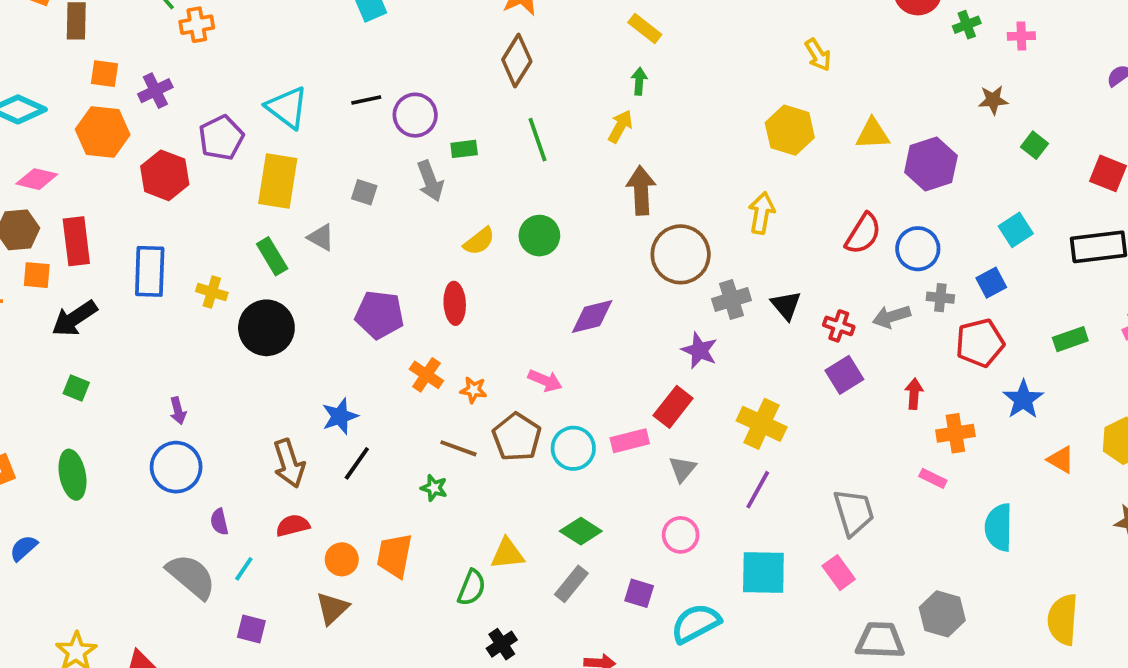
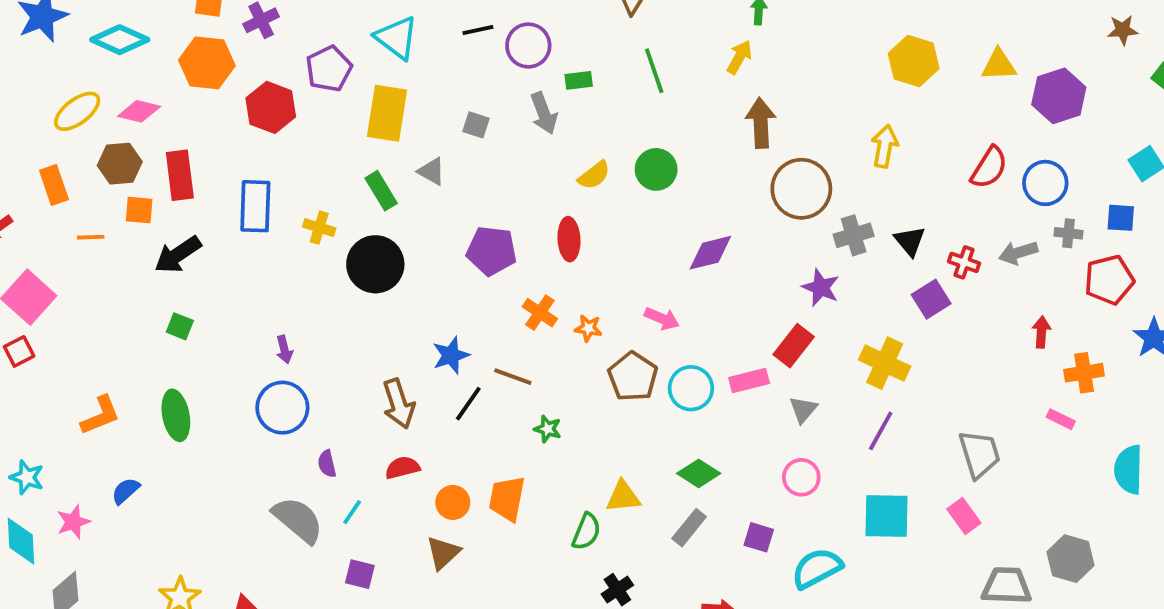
blue square: (991, 283) -> (1121, 218), turned 32
purple square: (844, 375) -> (931, 299), moved
brown line: (458, 448) -> (513, 377), moved

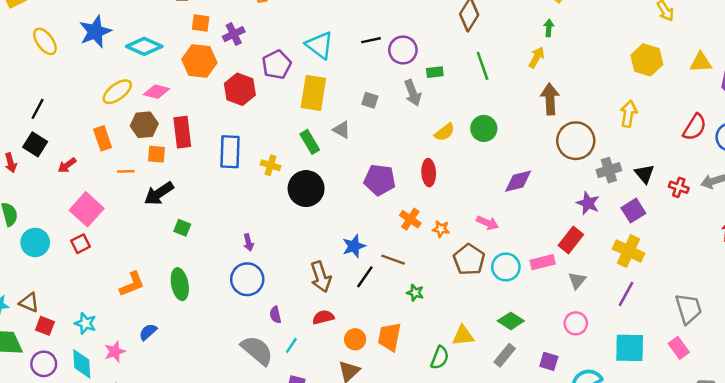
black arrow: (178, 255) -> (159, 193), moved
purple square: (931, 299) -> (633, 211), moved

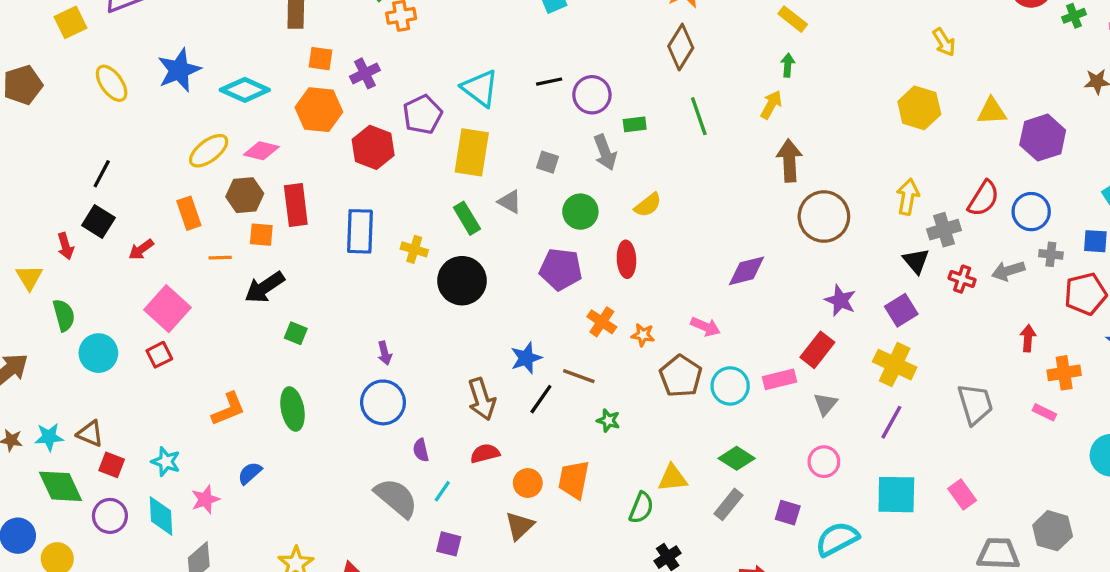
yellow arrow: (628, 114) -> (908, 197), moved
green circle: (484, 128) -> (580, 212), moved
gray cross: (609, 170) -> (944, 230), moved
gray trapezoid: (689, 309) -> (975, 404), moved

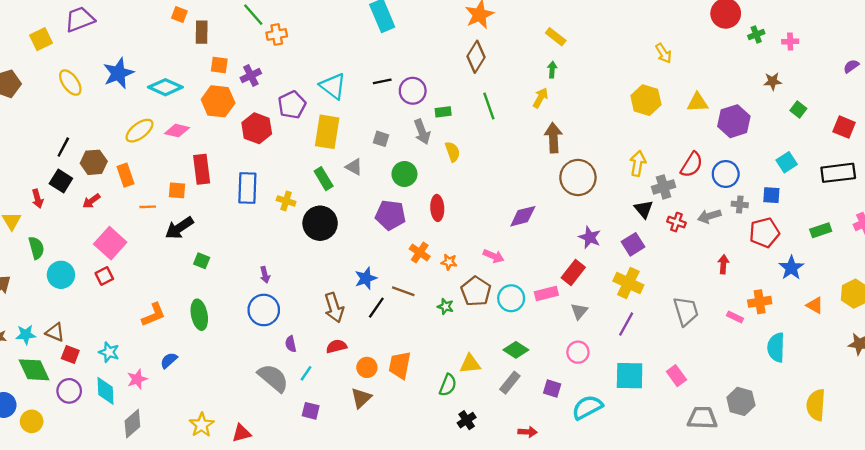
brown hexagon: (245, 195) -> (94, 162), moved
yellow semicircle: (648, 205) -> (453, 152), moved, turned -72
orange cross: (1064, 373) -> (760, 302), moved
green star: (608, 421) -> (445, 306), moved

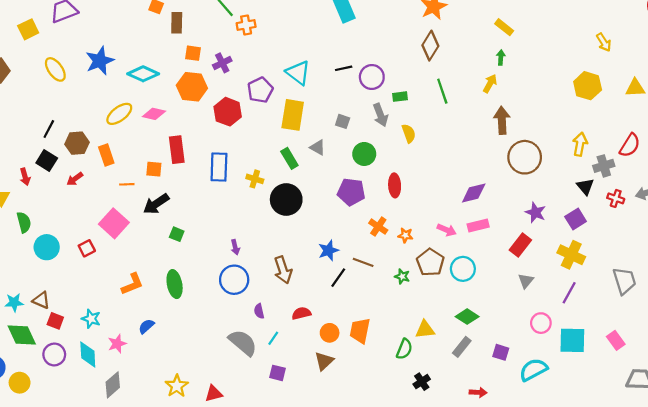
pink square: (110, 243) -> (114, 223), moved
pink rectangle: (546, 294) -> (478, 226), moved
brown arrow: (334, 308) -> (283, 270), moved
pink circle: (578, 352) -> (541, 323), moved

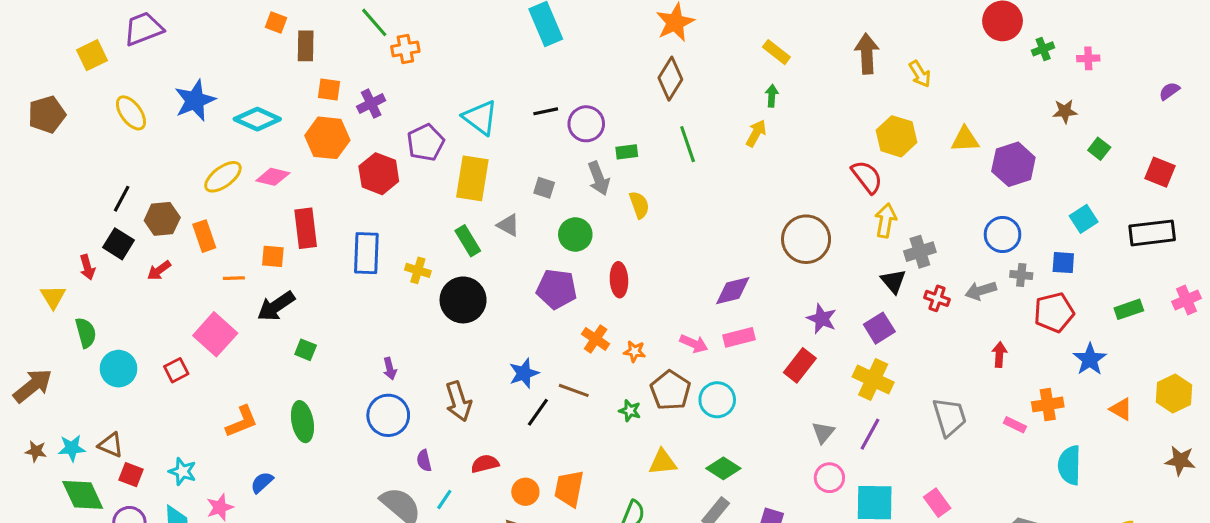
brown arrow: (502, 120) -> (867, 54), moved
red semicircle: (630, 145) -> (867, 177), moved, turned -70
gray triangle: (526, 281) -> (823, 433), moved
yellow triangle: (425, 330) -> (663, 462), moved

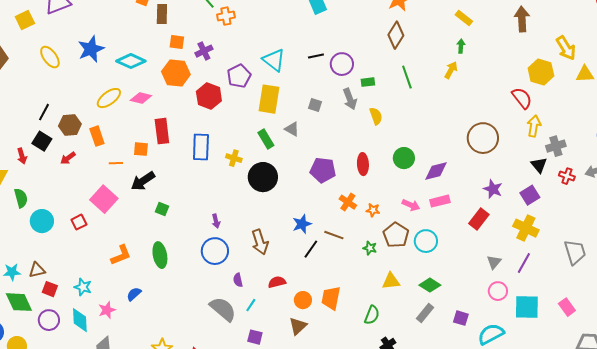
yellow arrow: (920, 74) -> (566, 48), moved, size x1.4
green circle: (575, 234) -> (404, 158), moved
brown triangle: (111, 445) -> (37, 270), turned -36

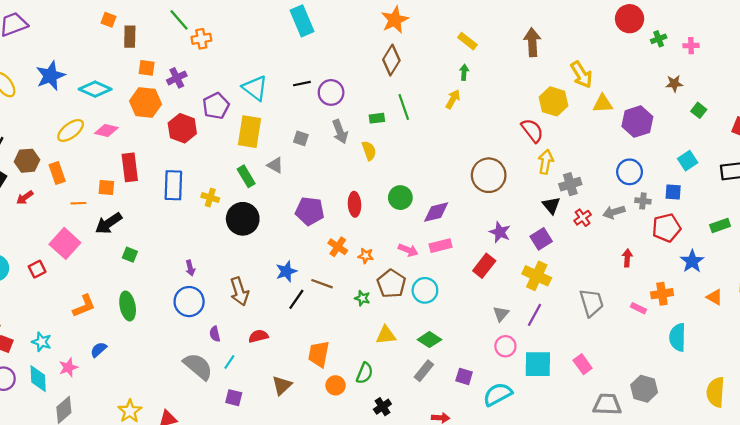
green rectangle: (368, 82) -> (377, 118), moved
red cross: (567, 176) -> (583, 218), turned 35
orange circle: (303, 300) -> (336, 385), moved

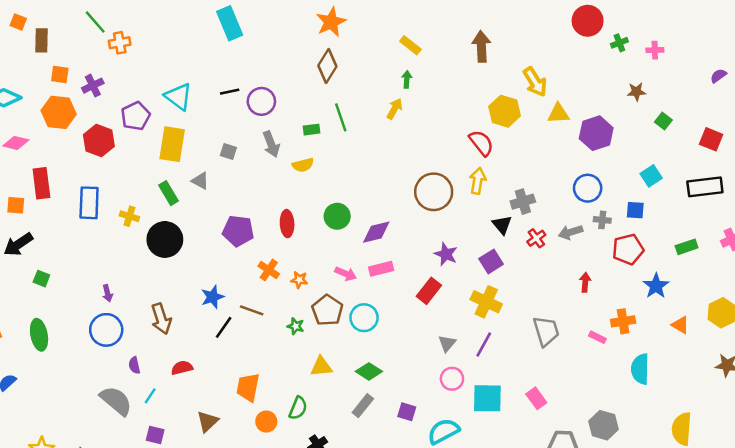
yellow semicircle: (369, 151) -> (303, 165), turned 96
yellow arrow: (546, 162) -> (478, 181), moved

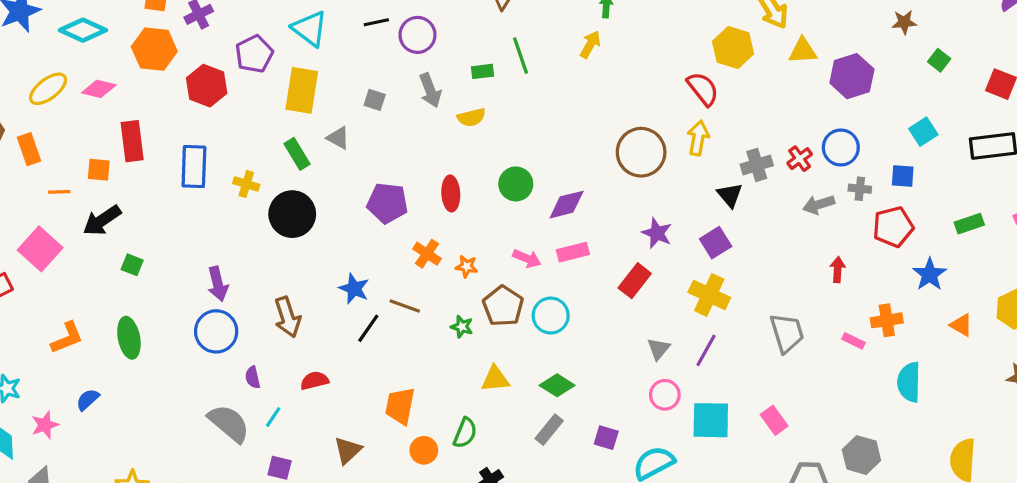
red cross: (536, 238) -> (800, 159), moved
purple arrow: (107, 293) -> (218, 284), size x1.5
blue star: (213, 297) -> (354, 289), turned -30

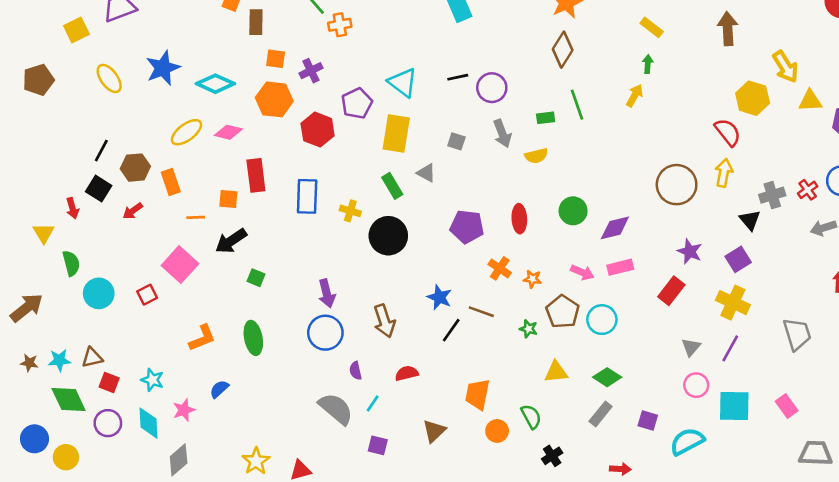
green semicircle: (465, 433) -> (531, 417), turned -50

